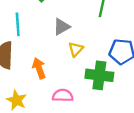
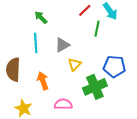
cyan line: (18, 24) -> (36, 43), moved
green cross: (99, 75) -> (95, 87), turned -30

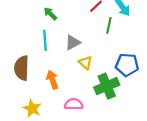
yellow triangle: (75, 64) -> (85, 63), turned -32

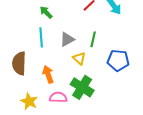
green line: (109, 25) -> (93, 39), moved
green cross: (107, 86) -> (82, 87), moved, turned -35
pink semicircle: (74, 104) -> (58, 97), moved

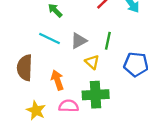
cyan line: (41, 37) -> (49, 38), turned -60
green cross: (82, 87) -> (96, 95), turned -35

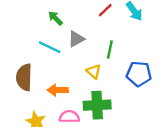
gray triangle: (79, 41) -> (76, 39), moved
orange arrow: (57, 80) -> (58, 90), turned -72

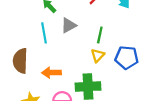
cyan line: (50, 47) -> (44, 33), turned 54
yellow triangle: (94, 71) -> (98, 55), moved, turned 32

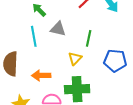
gray triangle: (69, 25) -> (58, 29), turned 42
yellow triangle: (98, 55) -> (75, 59), moved

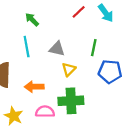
gray triangle: (58, 29) -> (57, 49), moved
green line: (89, 38) -> (94, 48), moved

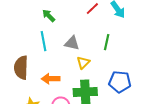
blue pentagon: (110, 72) -> (120, 82), moved

